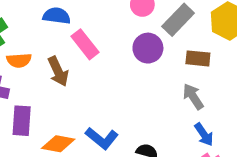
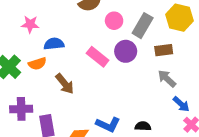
pink rectangle: (85, 44) -> (98, 57), moved
orange semicircle: (19, 60) -> (37, 64), moved

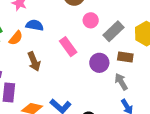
purple circle: (126, 51) -> (99, 63), moved
orange semicircle: (37, 64) -> (16, 38), turned -49

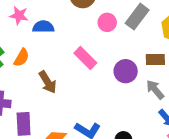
blue semicircle: (35, 25) -> (43, 27), moved
gray rectangle: (113, 31) -> (137, 17), moved

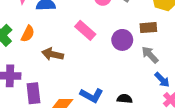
brown arrow: (48, 82) -> (53, 54), turned 138

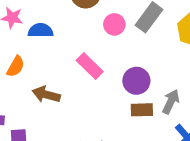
brown rectangle: (148, 28) -> (142, 110), moved
gray arrow: (150, 55) -> (171, 102), turned 66

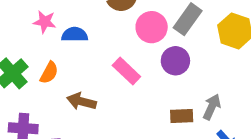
pink circle: (114, 24) -> (152, 27), size x1.4
purple circle: (136, 81) -> (175, 61), moved

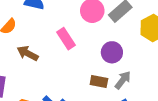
purple circle: (175, 61) -> (112, 52), moved

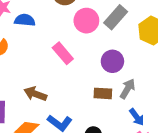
brown arrow: (28, 53) -> (35, 94), moved

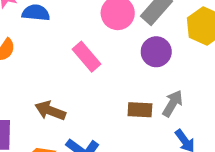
purple circle: (112, 61) -> (156, 52), moved

